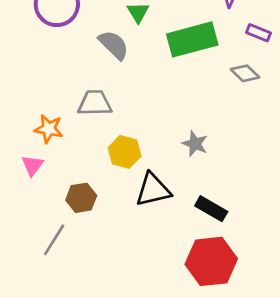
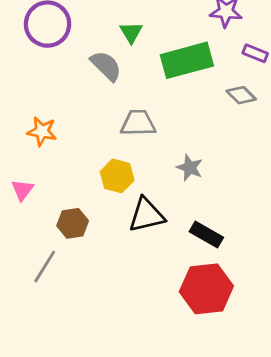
gray trapezoid: (95, 103) -> (138, 123), moved
orange star: (49, 129) -> (42, 131), moved

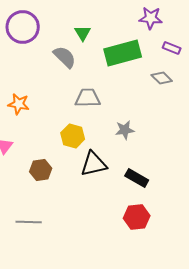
gray star: (190, 168) -> (125, 130), turned -30
gray line: (45, 267) -> (29, 222), moved, turned 60
red hexagon: (206, 289) -> (137, 217), size x0.7

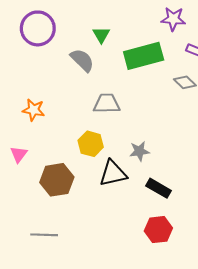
gray star: (125, 130) -> (139, 151), moved
brown hexagon: (41, 170) -> (57, 180), size x1.4

